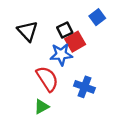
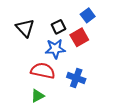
red square: (75, 42) -> (79, 37), moved
red semicircle: (47, 79) -> (43, 71), turned -45

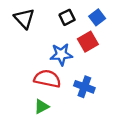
black square: (58, 27) -> (67, 17), moved
black triangle: (25, 28) -> (24, 19), moved

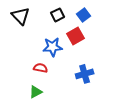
red semicircle: (47, 79) -> (41, 68), size x0.6
blue cross: (84, 87) -> (85, 74), moved, turned -36

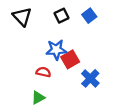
red square: (76, 36) -> (70, 59), moved
blue cross: (85, 74) -> (90, 78), turned -30

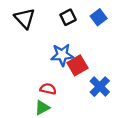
red semicircle: (43, 72) -> (48, 89), moved

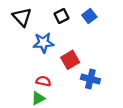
blue star: (62, 55) -> (43, 43), moved
blue cross: (100, 87) -> (90, 79), turned -30

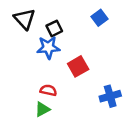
black square: (62, 16) -> (54, 28), moved
blue cross: (90, 79) -> (110, 96), moved, turned -30

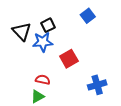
black triangle: (25, 19) -> (22, 31), moved

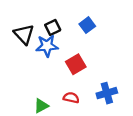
blue square: (88, 16) -> (87, 25), moved
red semicircle: (43, 80) -> (71, 98), moved

